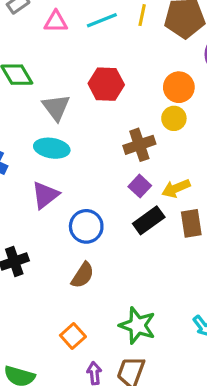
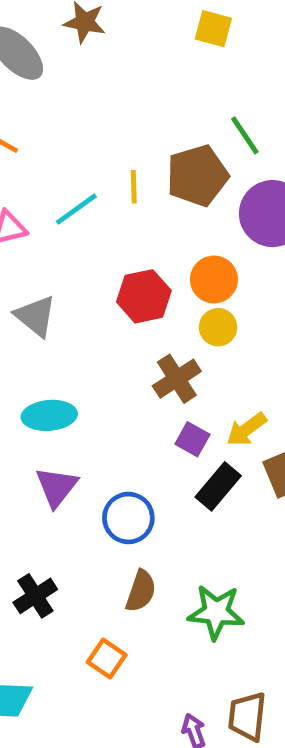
red hexagon: (106, 84) -> (144, 296), moved
gray triangle: (56, 107) -> (36, 316), moved
green star: (137, 325) -> (216, 612), moved
orange square: (73, 336) -> (107, 658), moved

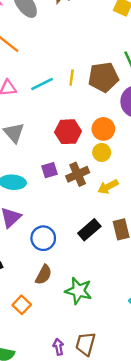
yellow arrow: (247, 429) -> (108, 187), moved
purple square: (192, 439) -> (49, 170), moved, turned 35

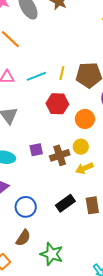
red hexagon: (68, 132) -> (57, 104), moved
yellow circle: (102, 152) -> (81, 147), moved

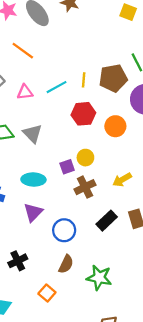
yellow circle: (81, 147) -> (85, 158), moved
brown cross: (60, 155) -> (85, 187), moved

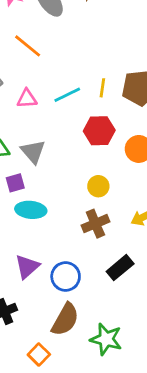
purple square: (67, 167) -> (15, 183), moved
purple triangle: (33, 212) -> (27, 267), moved
brown semicircle: (66, 264) -> (65, 319), size x1.4

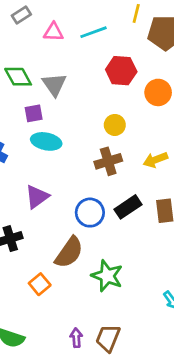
yellow line: (102, 88) -> (136, 13), moved
blue circle: (66, 276) -> (90, 213), moved

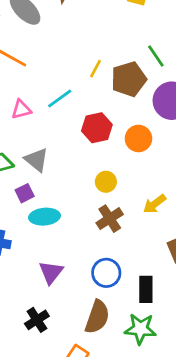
yellow line: (136, 13) -> (96, 69), turned 30
black rectangle: (128, 207) -> (146, 289), moved, turned -40

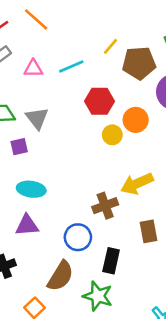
yellow circle: (106, 182) -> (112, 135), moved
yellow arrow: (155, 204) -> (137, 184), size x1.4
cyan ellipse: (45, 217) -> (31, 189), moved
brown cross: (110, 219) -> (105, 206), moved
purple triangle: (51, 272) -> (27, 225), turned 35

